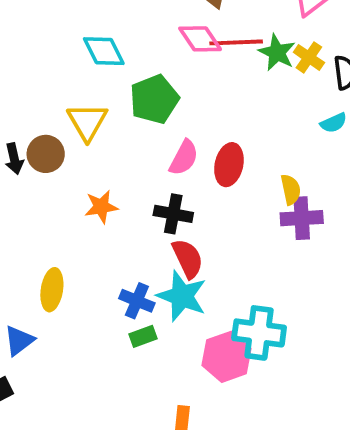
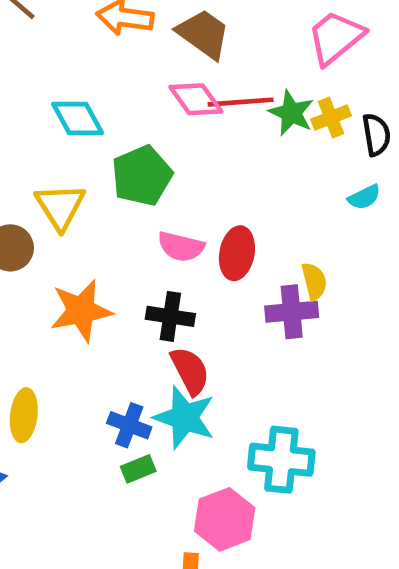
yellow cross: (309, 57) -> (331, 117), turned 36
pink semicircle: (184, 158) -> (181, 247), turned 78
orange star: (101, 207) -> (81, 311), size x1.5
purple cross: (302, 218) -> (292, 312), moved
pink hexagon: (227, 357) -> (225, 519), moved

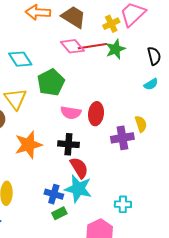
green star: (291, 113) -> (115, 49), turned 30
yellow cross: (331, 117) -> (111, 24), moved
yellow semicircle: (314, 281) -> (141, 124), moved
cyan cross: (281, 460) -> (123, 204), size x0.6

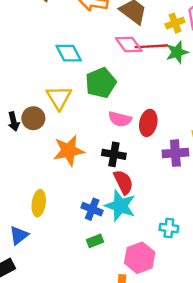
green rectangle: (59, 213) -> (95, 241), moved

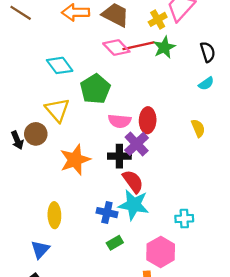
purple cross: (175, 153) -> (137, 144), moved, turned -30

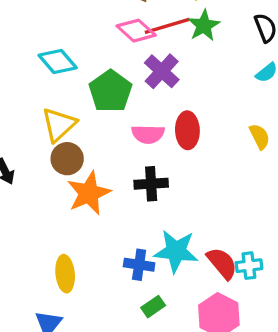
yellow triangle: (57, 110) -> (59, 125), turned 32
brown circle: (36, 134) -> (67, 159), moved
purple cross: (137, 144) -> (162, 71), moved
red semicircle: (133, 181) -> (222, 263), moved

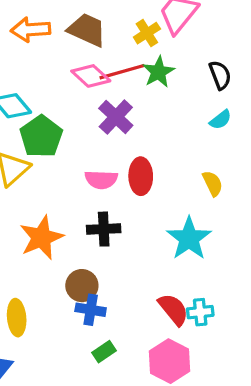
green pentagon: (110, 91) -> (41, 136), moved
brown circle: (67, 159) -> (82, 286), moved
cyan star: (176, 251) -> (189, 238), moved, turned 30

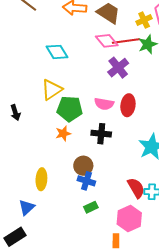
green pentagon: (41, 136) -> (70, 109), moved, turned 30
orange star: (41, 238) -> (63, 133), size x0.6

